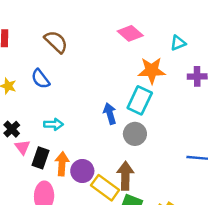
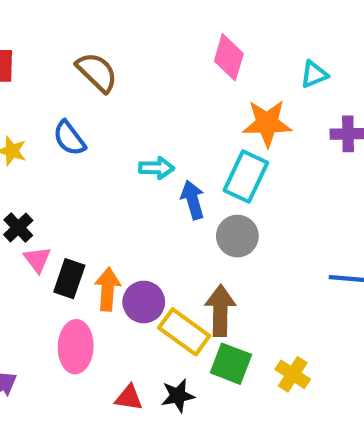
pink diamond: (130, 33) -> (229, 57), turned 65
cyan arrow: (54, 124) -> (157, 168), moved

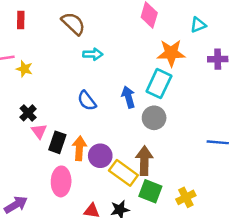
blue semicircle: (69, 138) -> (87, 101), moved
cyan arrow: (157, 168) -> (93, 54), moved
yellow cross: (293, 374) -> (186, 197), turned 30

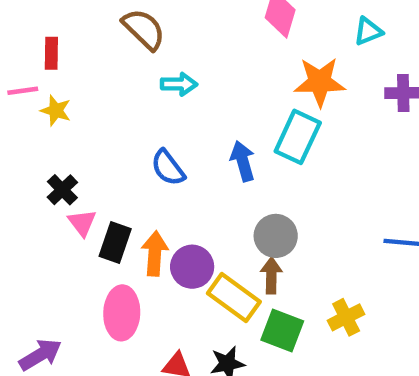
red rectangle: (21, 20) -> (51, 53), moved
gray circle: (154, 118) -> (276, 236), moved
brown arrow: (144, 161) -> (271, 276), size x0.7
yellow cross: (186, 197) -> (346, 317), moved

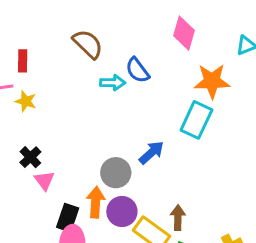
blue arrow: (243, 161) -> (151, 153), moved, turned 64
blue semicircle: (168, 168) -> (137, 70), moved
gray circle: (276, 236) -> (116, 173), moved
black rectangle: (115, 243) -> (68, 218), moved

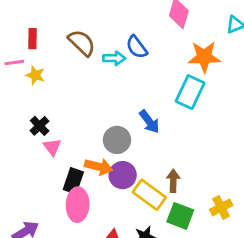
brown semicircle: (88, 44) -> (82, 43), moved
blue arrow: (151, 153) -> (149, 122), turned 95
orange arrow: (96, 202) -> (99, 167), turned 100

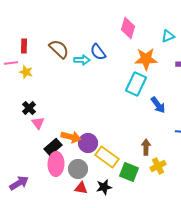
blue arrow: (149, 122) -> (158, 105), moved
gray circle: (117, 140) -> (78, 169), moved
black rectangle: (73, 181) -> (53, 147), turned 30
brown arrow: (173, 181) -> (146, 147), moved

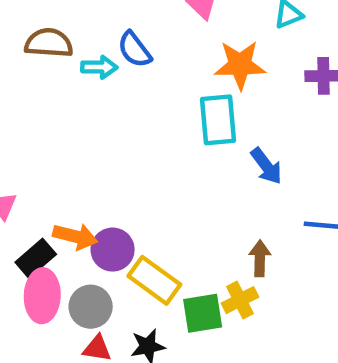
brown semicircle: (59, 49) -> (49, 43), turned -40
cyan rectangle: (136, 84) -> (218, 120), turned -30
brown arrow: (146, 147) -> (260, 258), moved
yellow cross: (158, 166) -> (240, 300), moved
green square: (129, 172) -> (203, 313), turned -30

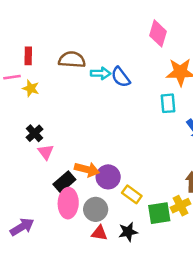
blue semicircle: (135, 50) -> (121, 77), moved
cyan rectangle: (218, 120) -> (168, 103), size x0.7
yellow rectangle: (154, 280) -> (132, 194), size x0.7

